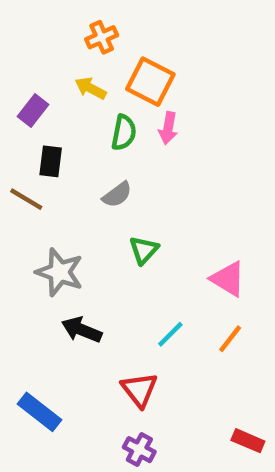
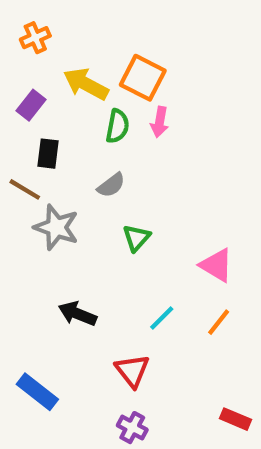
orange cross: (102, 37) -> (35, 38), moved
yellow arrow: (91, 88) -> (86, 84), size x1.5
gray star: (60, 272) -> (56, 227), moved

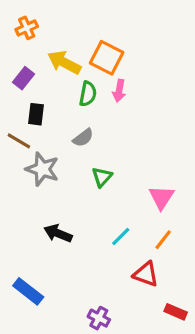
pink triangle: (217, 265) -> (162, 197), turned 32
red triangle: (132, 371) -> (146, 274), moved, turned -32

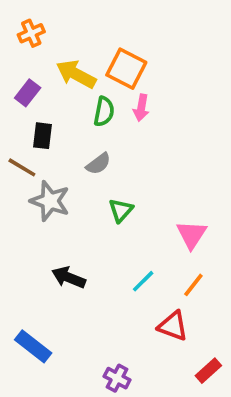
red rectangle: (176, 312) -> (208, 371), turned -65

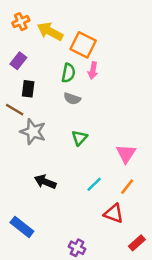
yellow arrow: (76, 74) -> (50, 31), moved
gray semicircle: (98, 164) -> (72, 99), moved, turned 56

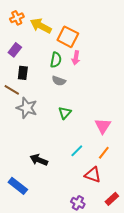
black arrow: (45, 182) -> (39, 160), moved
purple cross: (77, 248) -> (78, 203), moved

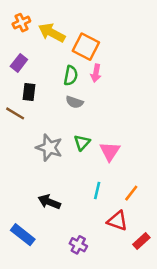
gray star: (27, 108) -> (49, 148), moved
pink triangle: (103, 126) -> (110, 151), moved
cyan line: (77, 151) -> (97, 190), turned -32
red rectangle: (112, 199) -> (141, 241), moved
purple cross: (78, 203) -> (78, 245), moved

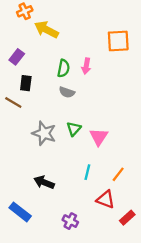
orange cross: (21, 23) -> (25, 11), moved
orange square: (86, 47) -> (118, 41), moved, turned -30

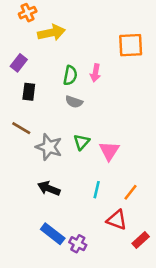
yellow arrow: (46, 30) -> (51, 33), turned 140
brown line: (13, 103) -> (21, 128), moved
black arrow: (44, 182) -> (49, 188), moved
blue rectangle: (20, 212) -> (53, 234), moved

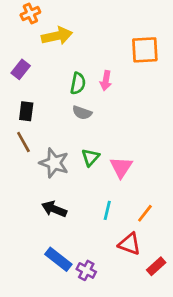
black rectangle: (29, 92) -> (26, 111), moved
brown line: (21, 128) -> (23, 142), turned 30

